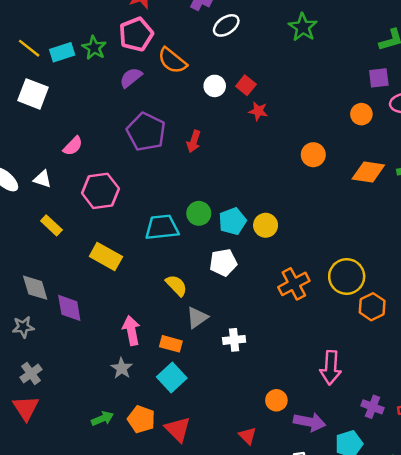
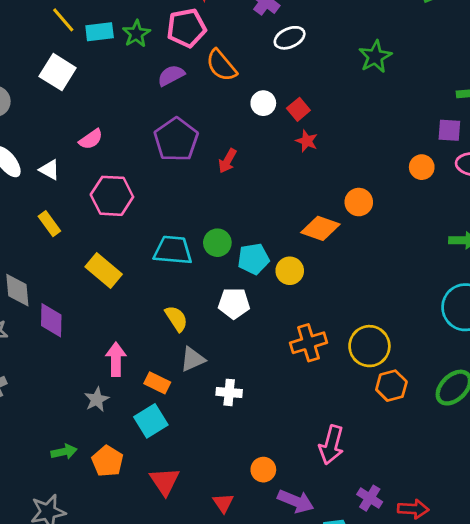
orange diamond: (368, 172) -> (320, 228), moved
red triangle: (178, 429) -> (165, 481), moved

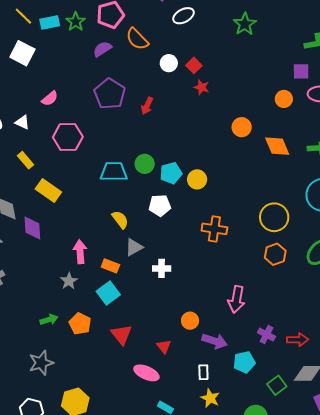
orange diamond: (320, 228) -> (277, 146), moved, turned 52
yellow rectangle: (104, 271) -> (48, 191), moved
orange cross: (309, 343) -> (214, 229), turned 30
yellow circle: (369, 346) -> (274, 217), moved

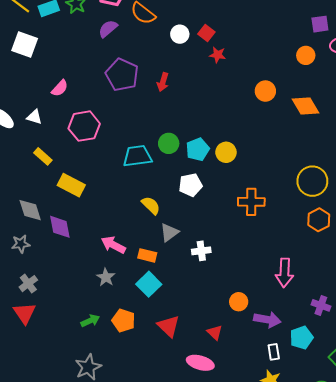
pink arrow: (80, 252) -> (113, 245), turned -50
white rectangle: (203, 372) -> (274, 352), moved

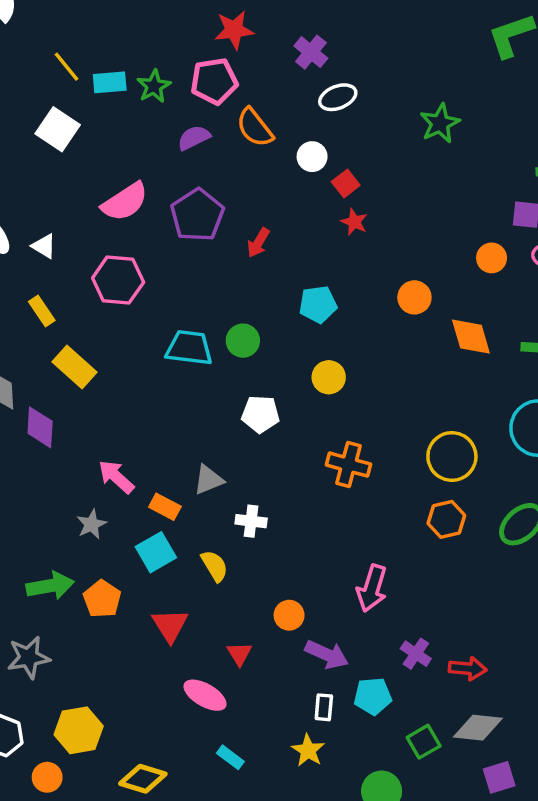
white circle: (180, 34) -> (312, 157), moved
pink semicircle: (60, 88) -> (125, 202), moved, size x1.6
cyan pentagon: (198, 149) -> (318, 304), moved
yellow semicircle: (151, 205) -> (215, 566), moved
green arrow: (90, 321) -> (50, 586), size x1.5

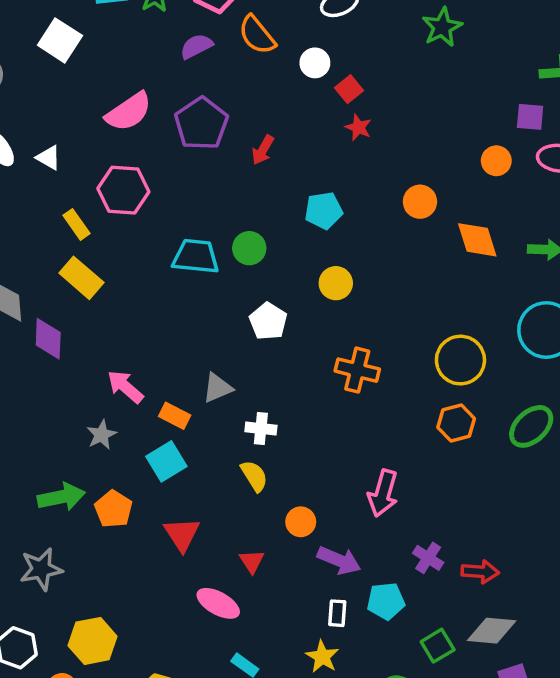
yellow rectangle: (42, 311) -> (77, 224), moved
white pentagon: (260, 414) -> (268, 321), turned 30
yellow semicircle: (215, 566) -> (254, 476), moved

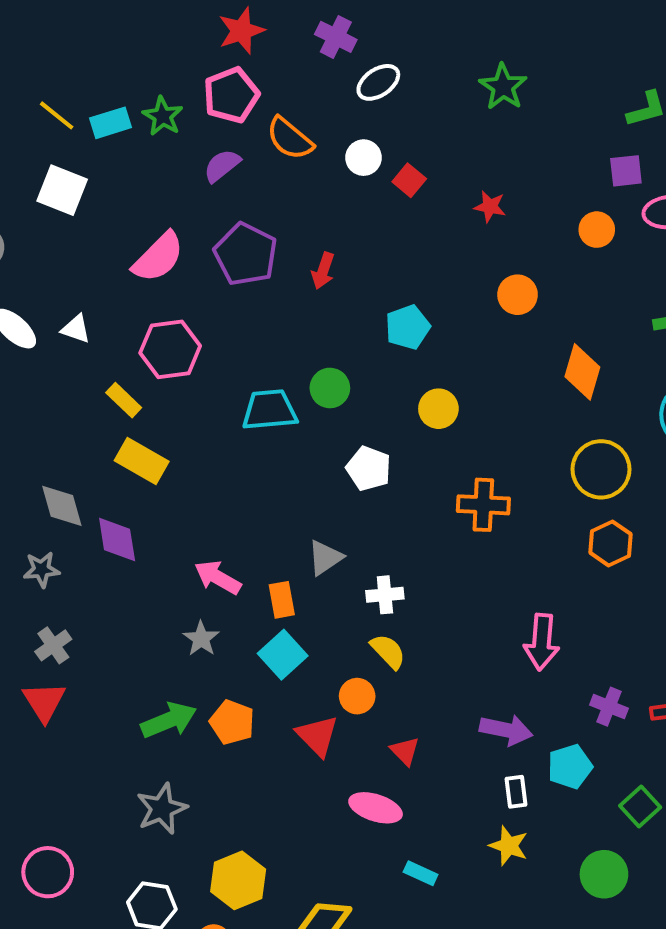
red star: (358, 127) -> (490, 207), moved
orange diamond: (477, 240) -> (582, 372), moved, turned 45
orange rectangle: (175, 416) -> (282, 600), turned 64
orange circle: (301, 522) -> (357, 696), moved

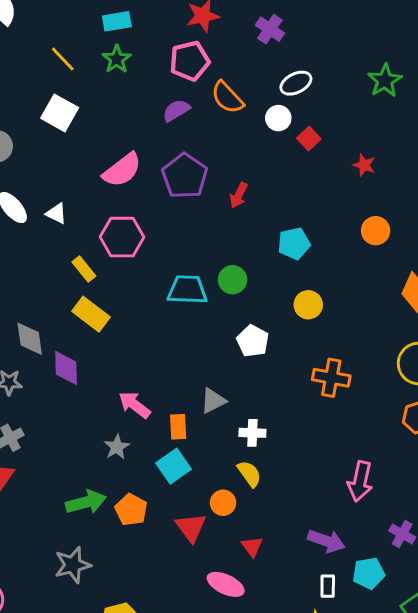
white ellipse: (378, 82) -> (296, 83), moved
green star: (163, 116) -> (117, 59), moved
cyan rectangle: (111, 123) -> (117, 21), moved

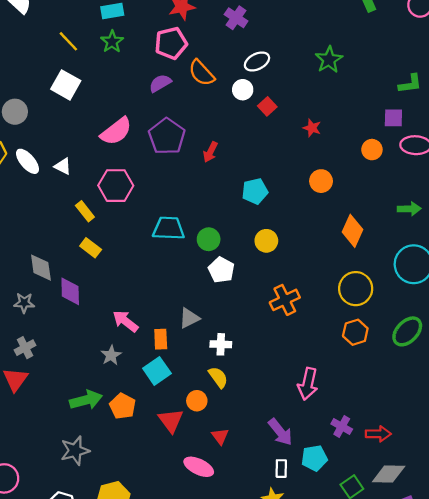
green circle: (233, 280) -> (209, 239), moved
yellow rectangle: (91, 314) -> (91, 248), size x0.7
orange cross: (331, 378) -> (285, 300), turned -36
purple arrow: (326, 541) -> (280, 432), turned 32

